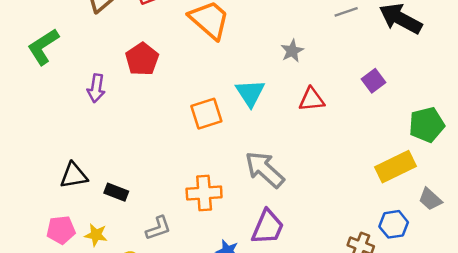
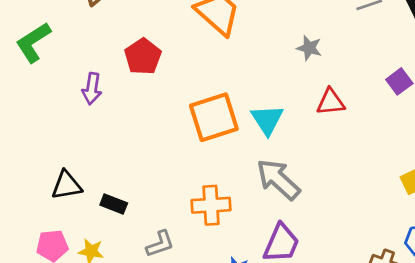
gray star: (292, 51) -> (309, 48), turned -30
cyan triangle: (250, 93) -> (267, 120), moved
orange square: (206, 114) -> (214, 117), size x1.4

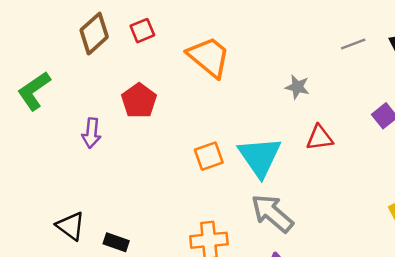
orange square: (214, 117) -> (209, 156), size x0.6
cyan triangle: (267, 120) -> (260, 157), size x1.4
black triangle: (67, 185) -> (71, 226), turned 48

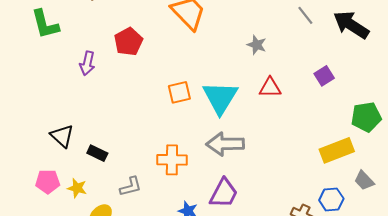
gray line: (353, 44) -> (305, 15), turned 66
green L-shape: (34, 91) -> (45, 24), turned -76
gray arrow: (272, 213) -> (225, 144), turned -48

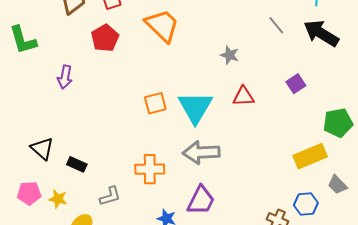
red pentagon: (128, 42) -> (105, 38), moved

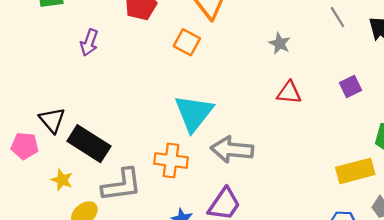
orange square: (155, 103) -> (187, 42), moved, turned 35
cyan triangle: (195, 107) -> (194, 113), moved
black rectangle: (77, 164) -> (89, 144), size x1.8
pink pentagon: (29, 193) -> (25, 146), moved
gray L-shape: (110, 196) -> (122, 185), size x1.6

